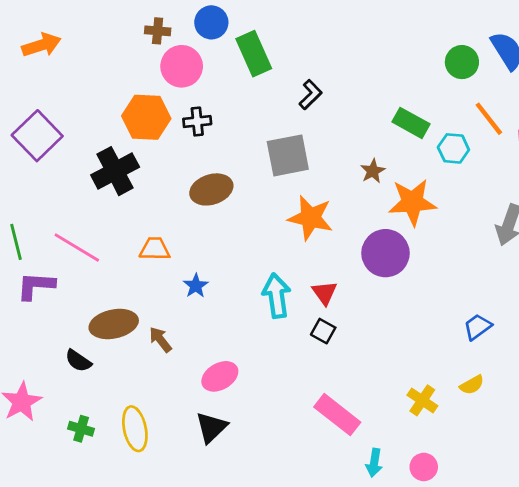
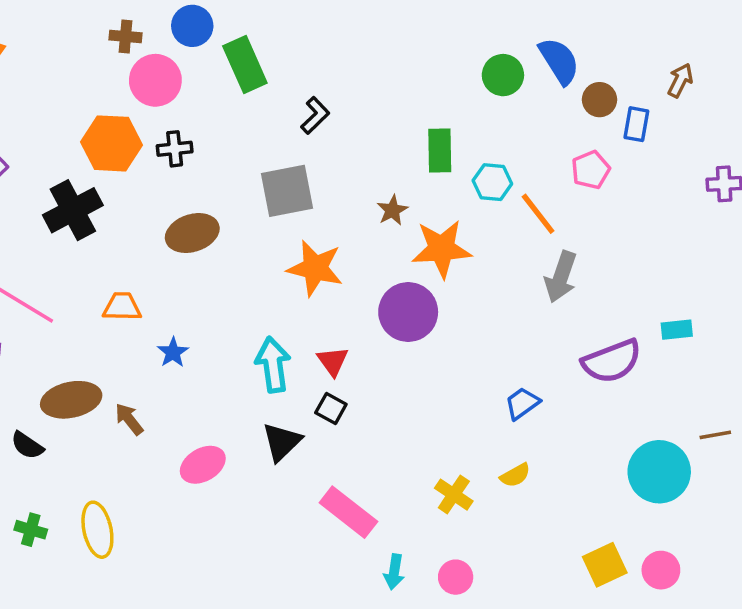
orange line: (489, 119) -> (538, 214), moved
green rectangle: (411, 123) -> (440, 151), turned 60
black triangle: (211, 427) -> (282, 442), moved

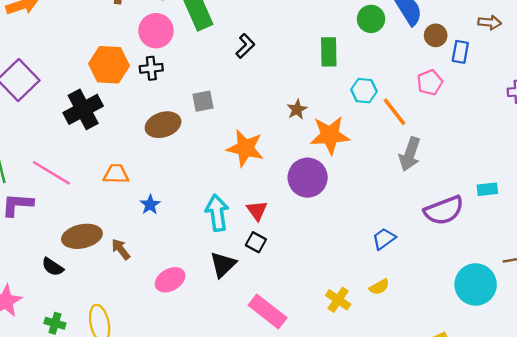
pink circle: (155, 80) -> (156, 31), moved
brown arrow: (680, 80) -> (490, 22), turned 70
green rectangle: (440, 151) -> (329, 52), moved
gray square: (287, 191) -> (203, 101), moved, size x0.6

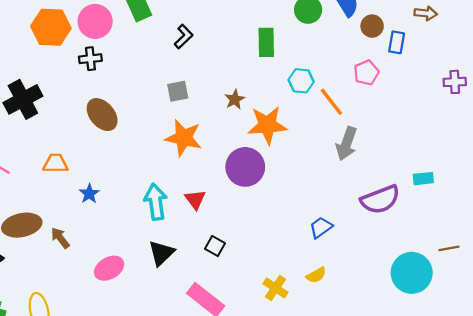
orange hexagon: (109, 65) -> (51, 27), moved
gray square: (203, 101) -> (178, 91), moved
brown ellipse: (163, 125) -> (102, 115), turned 68
black square: (256, 242) -> (215, 246), moved

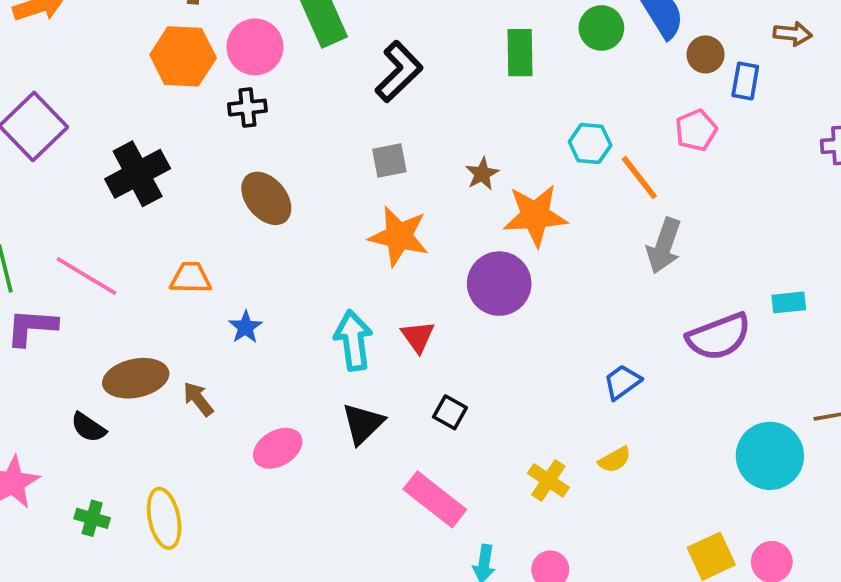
black L-shape: (184, 37) -> (399, 72), size x1.5
green rectangle: (266, 42) -> (520, 53), moved

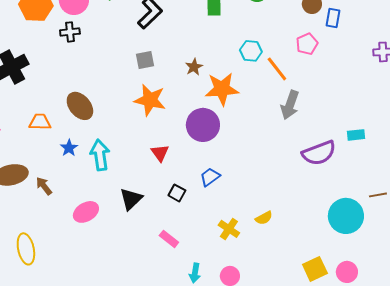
brown ellipse: (266, 198) -> (80, 106), moved
cyan arrow: (353, 340) -> (100, 155), moved
blue trapezoid: (622, 382) -> (210, 177), moved
pink rectangle: (435, 499) -> (169, 239), size x0.6

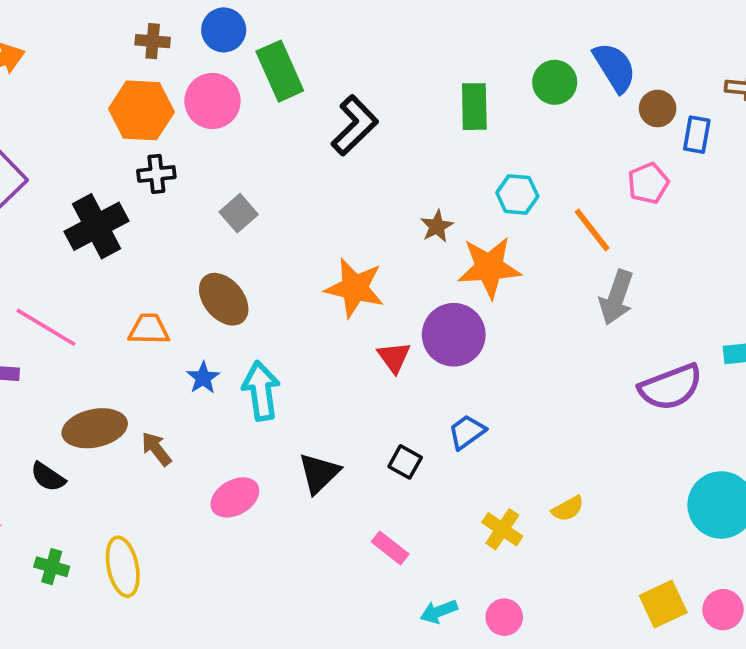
black cross: (70, 32) -> (156, 174), moved
cyan hexagon: (251, 51) -> (517, 194), moved
gray square: (145, 60) -> (239, 213), moved, turned -30
red triangle: (160, 153) -> (394, 357), moved
cyan arrow: (195, 273) -> (439, 612), turned 60

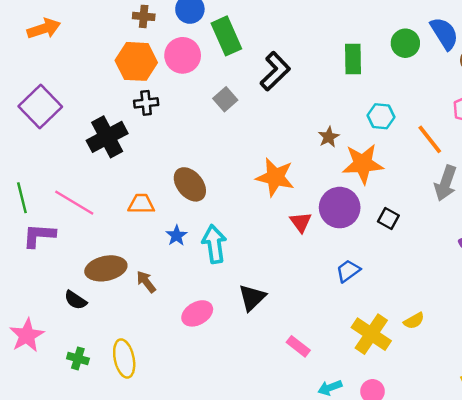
gray square: (239, 213) -> (225, 99), moved
black square: (405, 462) -> (388, 218), moved
yellow cross: (502, 529) -> (371, 334), size x1.5

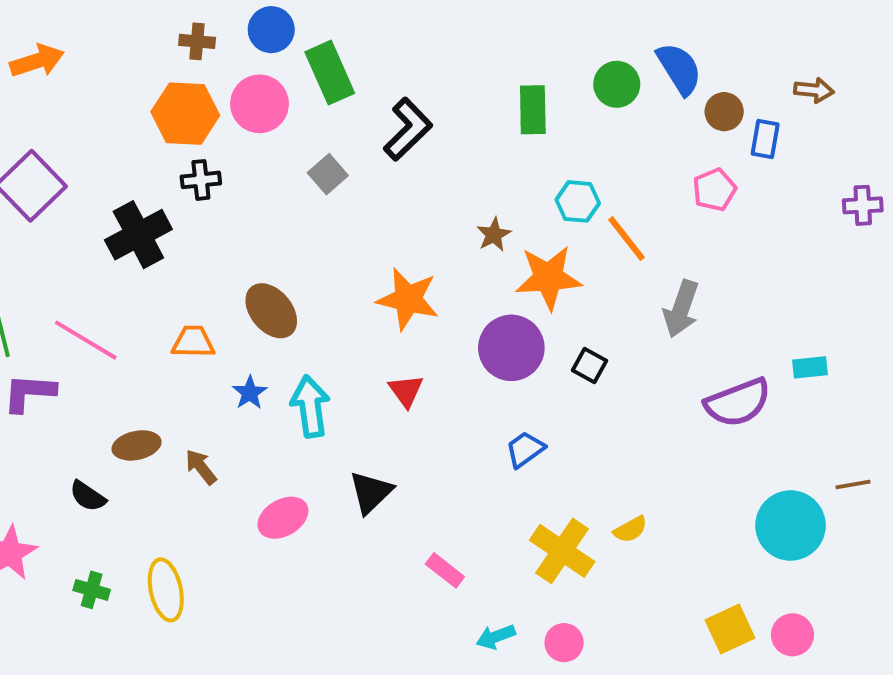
orange line: (430, 139) -> (627, 239), moved
red triangle: (301, 222) -> (406, 391), moved
brown ellipse: (106, 268) -> (137, 445), size x0.7

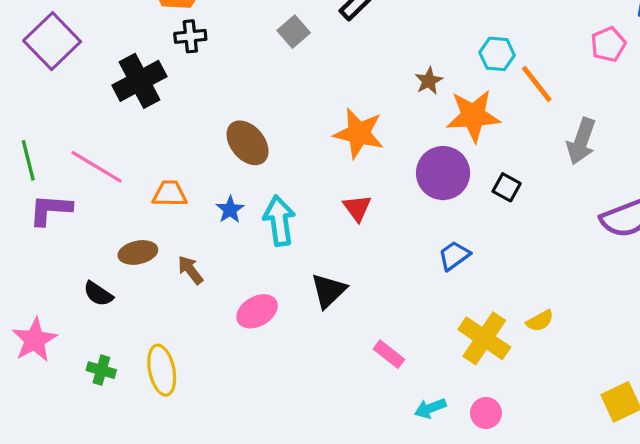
orange trapezoid: (193, 342) -> (170, 194), moved

